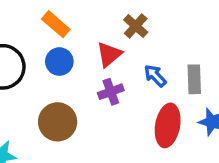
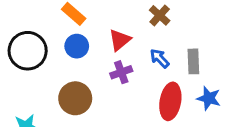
brown cross: (136, 26) -> (160, 15), moved

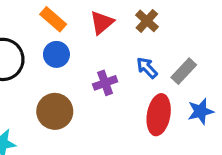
red triangle: (120, 40) -> (102, 23), moved
gray rectangle: (193, 61) -> (184, 71), turned 45
blue star: (209, 98) -> (201, 111), turned -30

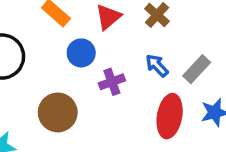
blue circle: (56, 54) -> (81, 53), moved

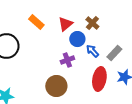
blue circle: (81, 53) -> (77, 39), moved
brown circle: (58, 112) -> (56, 86), moved

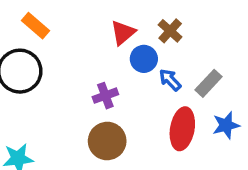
orange rectangle: (36, 22) -> (35, 26), moved
purple cross: (67, 60) -> (105, 96), moved

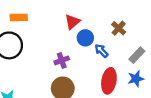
orange rectangle: (35, 26) -> (19, 17), turned -42
brown cross: (170, 31) -> (119, 28), moved
gray rectangle: (209, 83) -> (137, 55), moved

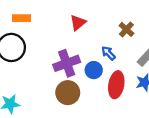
blue circle: (85, 38) -> (94, 70), moved
purple cross: (62, 60) -> (67, 63), size x1.6

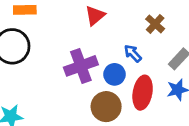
brown circle: (68, 93) -> (106, 107), moved

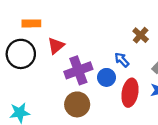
red triangle: (95, 16) -> (56, 46), moved
brown circle: (106, 107) -> (77, 104), moved

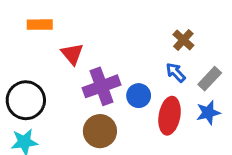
red triangle: (56, 46) -> (72, 54), turned -30
black circle: (21, 54) -> (26, 100), moved
blue arrow: (122, 60) -> (176, 72), moved

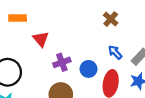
brown cross: (183, 40) -> (111, 19), moved
purple cross: (102, 86) -> (62, 62), size x0.7

